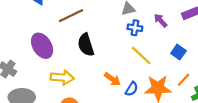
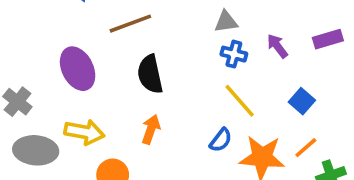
yellow arrow: (62, 77) -> (84, 132), moved
orange arrow: (112, 79) -> (151, 129), moved, turned -112
blue semicircle: (132, 89) -> (221, 140), moved

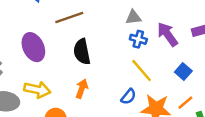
purple arrow: (277, 46) -> (167, 34), size x1.5

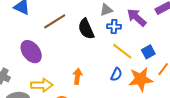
black semicircle: (82, 52) -> (86, 29), moved
blue square: (183, 71) -> (148, 52), moved, turned 32

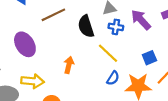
yellow line: (122, 51) -> (108, 53), moved
orange arrow: (77, 76) -> (69, 65), moved

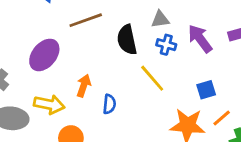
purple ellipse: (25, 44) -> (44, 55), turned 65
orange arrow: (69, 65) -> (84, 86), moved
blue semicircle: (113, 78) -> (109, 104), moved, turned -32

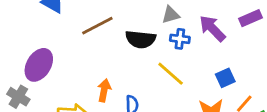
black semicircle: (127, 40) -> (141, 39), turned -64
purple ellipse: (44, 55) -> (39, 65), moved

